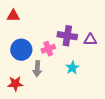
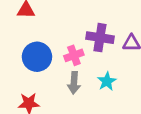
gray arrow: (37, 69) -> (74, 83), moved

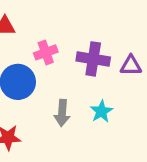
pink cross: (74, 55) -> (46, 52), moved

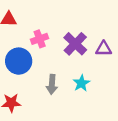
purple cross: (93, 59) -> (75, 44), turned 35

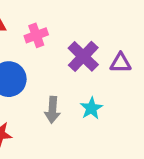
pink cross: (40, 39) -> (36, 35), moved

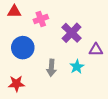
purple triangle: (121, 63) -> (96, 50), moved

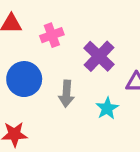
gray arrow: (51, 68) -> (66, 94), moved

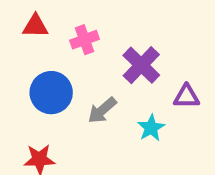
gray arrow: (66, 94) -> (102, 110), turned 45

